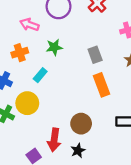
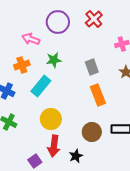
cyan rectangle: (40, 75) -> (41, 86), size x1.5
yellow circle: (27, 103) -> (51, 119), moved
brown circle: (81, 124) -> (92, 132), moved

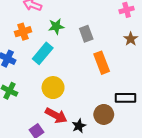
gray rectangle: (92, 67) -> (86, 34), moved
brown circle: (92, 132) -> (104, 114), moved
red arrow: (54, 146) -> (56, 115), turned -70

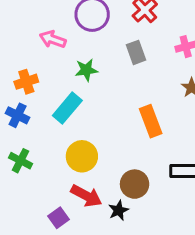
orange cross: (23, 32) -> (26, 82), moved
gray rectangle: (86, 34) -> (136, 52), moved
brown circle: (104, 114) -> (135, 184), moved

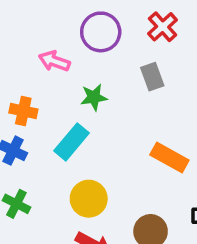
orange cross: (26, 82) -> (23, 111), turned 30
orange rectangle: (151, 121) -> (169, 157), turned -40

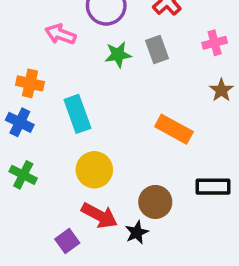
green star: (94, 97) -> (118, 55), moved
cyan rectangle: (71, 142) -> (77, 114), turned -60

